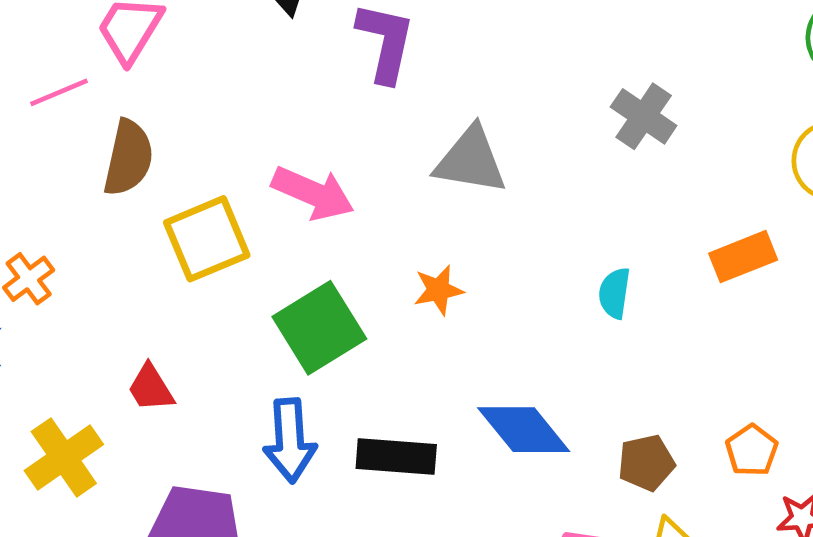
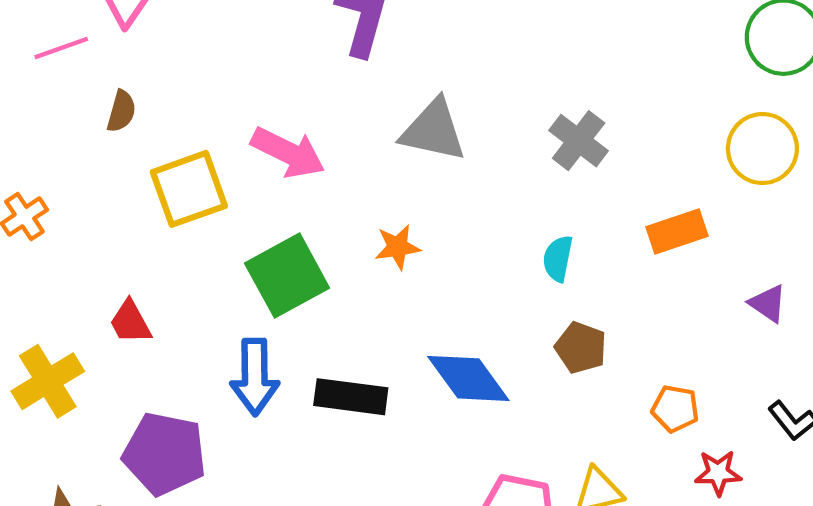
gray cross: (644, 116) -> (579, 141), moved
brown semicircle: (128, 158) -> (121, 111), size x0.6
orange pentagon: (752, 450) -> (675, 409), turned -30
brown pentagon: (646, 463) -> (581, 348), moved, turned 30

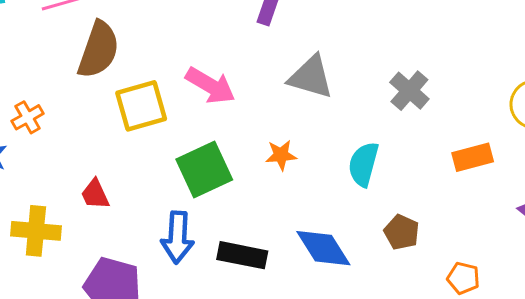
brown semicircle: (121, 111) -> (99, 50), size x2.0
cyan semicircle: (558, 258) -> (363, 164), moved, size x1.4
yellow cross: (48, 381) -> (36, 231), turned 33

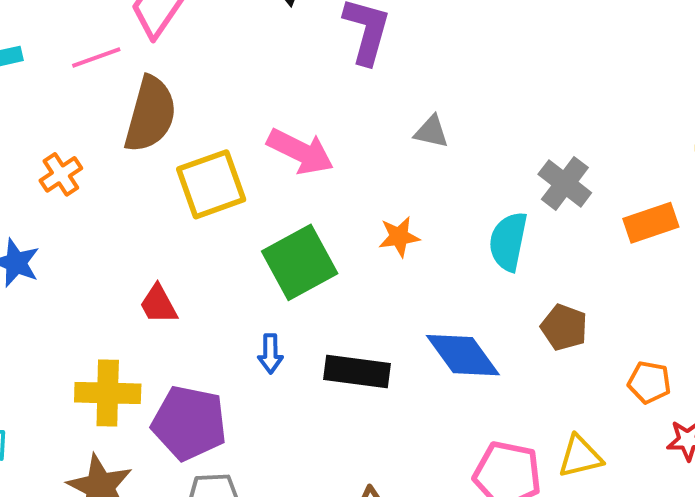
gray triangle: (311, 77) -> (431, 132), size x0.6
gray cross: (409, 91) -> (565, 183), moved
orange cross: (28, 117) -> (61, 174), moved
yellow cross: (36, 231) -> (108, 393), moved
blue arrow: (177, 237) -> (270, 354), size x0.6

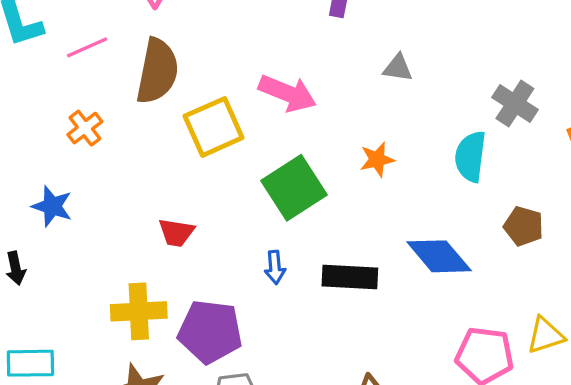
pink line: (96, 57) -> (87, 47), moved
red trapezoid: (158, 304) -> (176, 233), turned -48

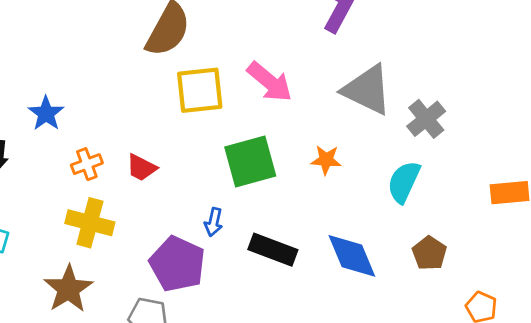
gray triangle: (398, 68) -> (367, 90), size x2.0
gray cross: (515, 104) -> (426, 119), moved
orange cross: (85, 128) -> (87, 164), moved
purple pentagon: (210, 332) -> (177, 264), moved

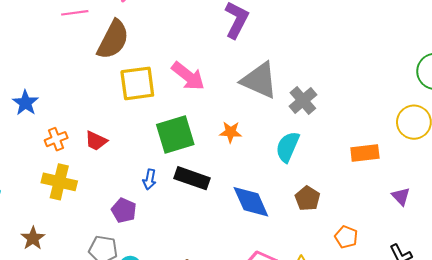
black rectangle: (273, 250) -> (192, 178), moved
purple pentagon: (177, 264) -> (124, 210), size x0.6
brown star: (68, 289) -> (33, 238), moved, size x0.7

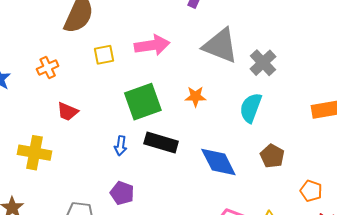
pink arrow: (188, 76) -> (152, 45), turned -44
yellow square: (137, 83) -> (104, 55), size x0.6
orange cross: (56, 139) -> (48, 67), moved
purple pentagon: (124, 210) -> (122, 193), moved

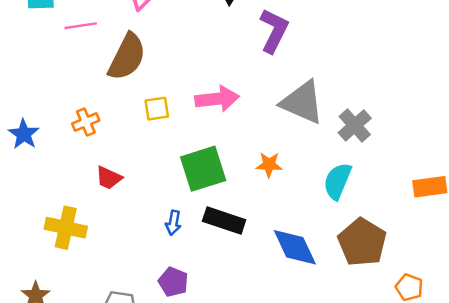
brown pentagon: (272, 156) -> (362, 242), size x1.6

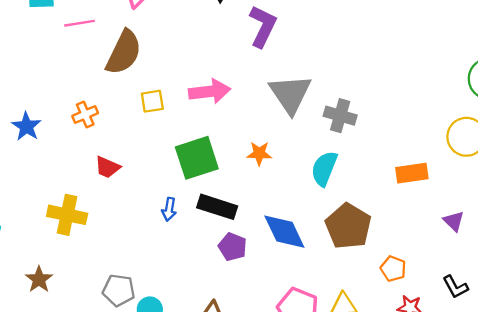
gray triangle: (302, 102) -> (290, 94), turned 33
gray cross: (355, 125) -> (340, 116), turned -32
purple pentagon: (173, 282) -> (232, 247), moved

